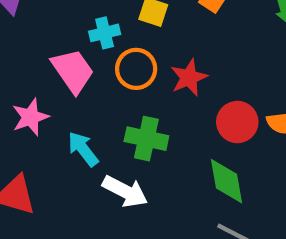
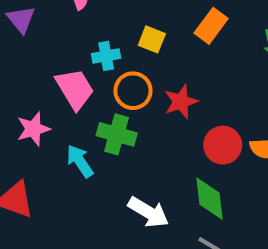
green cross: (146, 139) -> (117, 134), moved
white arrow: (125, 191) -> (148, 212), moved

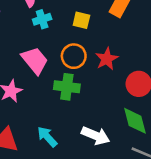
cyan cross: (106, 56) -> (42, 19), moved
cyan arrow: (80, 161) -> (47, 137), moved

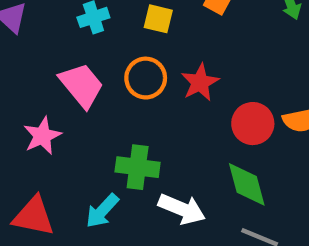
green cross: (67, 87) -> (138, 167), moved
cyan arrow: (47, 137) -> (102, 211), turned -95

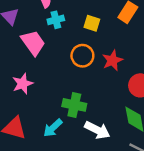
pink trapezoid: (82, 85) -> (33, 43), moved

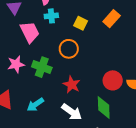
red star: (112, 60) -> (72, 85), moved, turned -30
green cross: (74, 105) -> (42, 67), moved

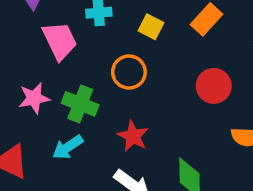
red circle: (113, 80) -> (214, 86), moved
cyan arrow: (35, 105) -> (68, 147), moved

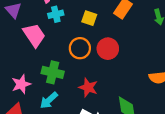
red circle: (214, 86) -> (108, 49), moved
pink star: (34, 98) -> (21, 84), moved

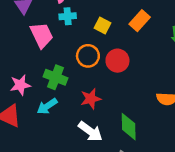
red star: (88, 87) -> (91, 99), turned 30

